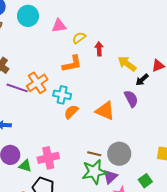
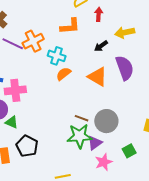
yellow arrow: (127, 64) -> (125, 33), turned -54
black arrow: (142, 80) -> (101, 46), moved
purple semicircle: (131, 99) -> (125, 68), size x1.4
pink cross: (48, 158) -> (15, 90), moved

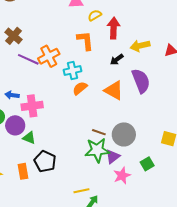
red arrow: (99, 14) -> (114, 28), size x1.5
orange L-shape: (70, 26) -> (85, 41), turned -90
cyan cross: (57, 56) -> (73, 70), turned -30

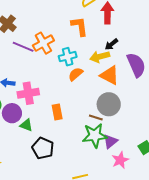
yellow arrow: (140, 46) -> (100, 57), moved
gray circle: (124, 134) -> (109, 104), moved
orange rectangle: (23, 171) -> (57, 112), moved

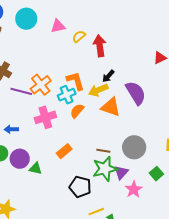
orange L-shape: (80, 26) -> (76, 81), moved
pink cross: (28, 93) -> (45, 117), moved
gray circle: (109, 104) -> (134, 147), moved
orange rectangle: (57, 112) -> (64, 151), turned 70
black pentagon: (43, 148) -> (80, 187), moved

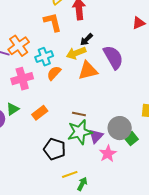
orange L-shape: (76, 81) -> (53, 22), moved
orange triangle: (111, 107) -> (88, 70), turned -35
gray circle: (134, 147) -> (120, 128), moved
green triangle: (36, 168) -> (13, 109), moved, turned -48

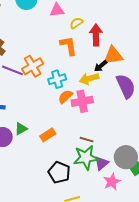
orange triangle: (88, 70) -> (113, 56), moved
pink cross: (22, 79) -> (82, 101), moved

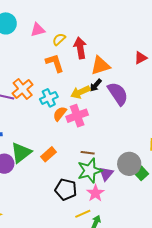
black arrow: (101, 66) -> (96, 85), moved
green triangle: (21, 129) -> (21, 153), size x1.6
pink star: (112, 182) -> (95, 193), moved

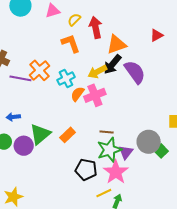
black arrow: (96, 85) -> (112, 64), size x1.5
pink star: (95, 193) -> (116, 172), size x1.4

